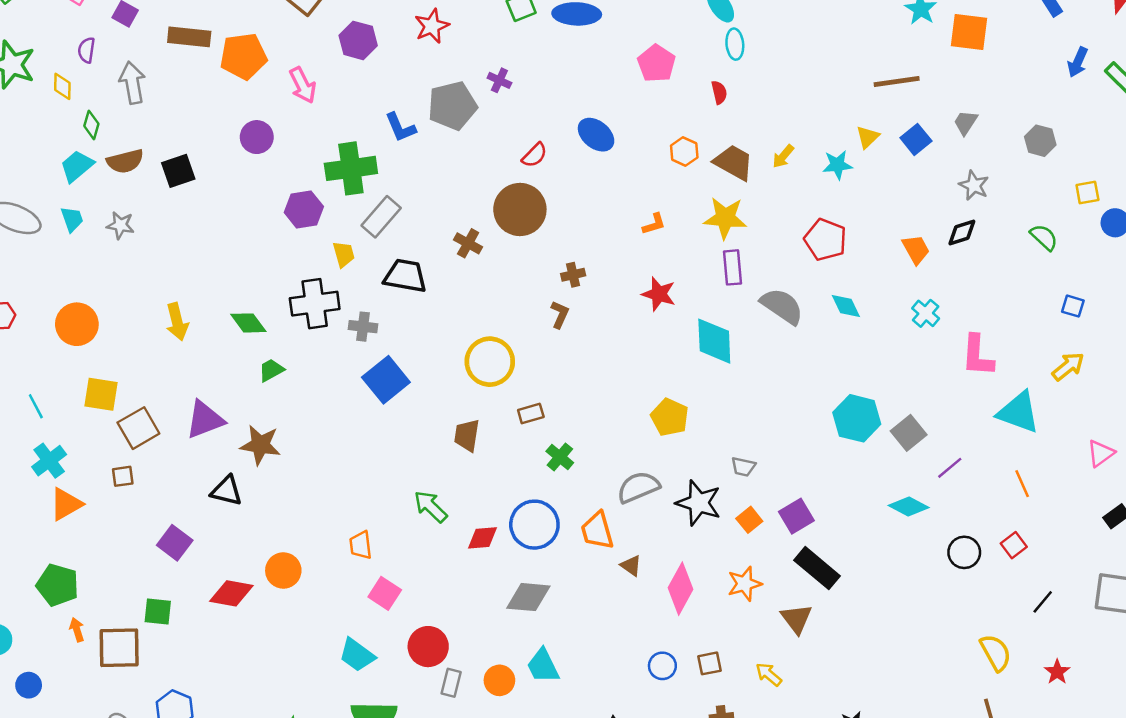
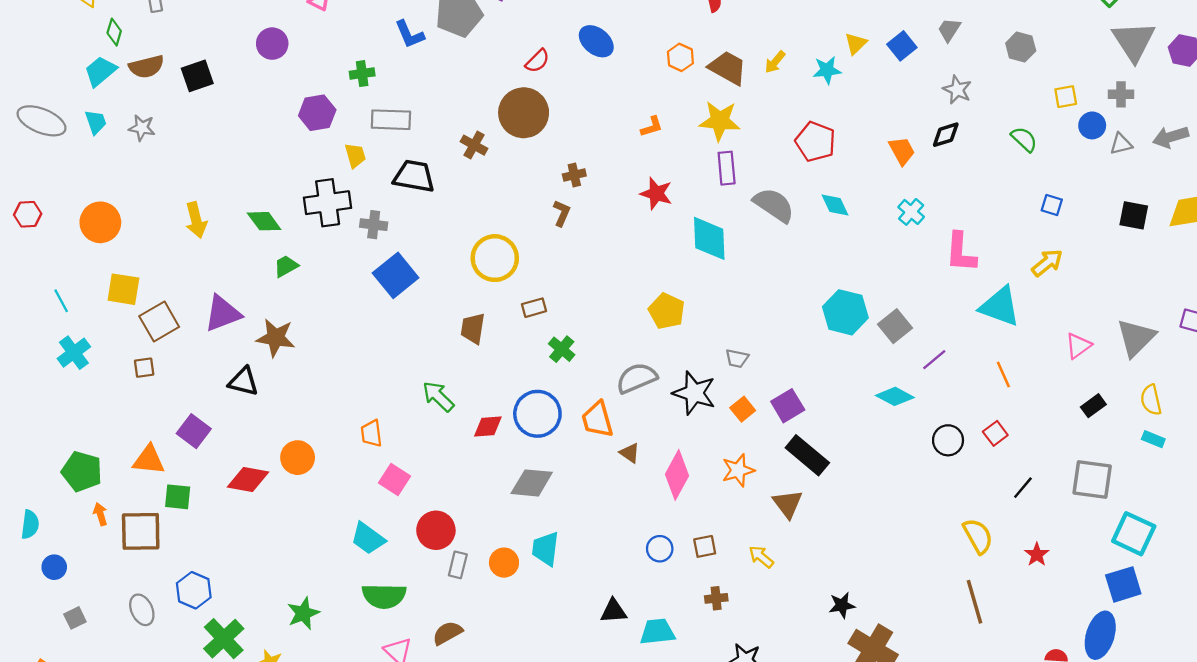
green cross: (351, 168) -> (362, 74), size x0.5
gray rectangle: (381, 217) -> (391, 120), turned 51
orange triangle: (66, 504) -> (149, 460), moved, turned 36
cyan trapezoid: (543, 666) -> (546, 549), turned 33

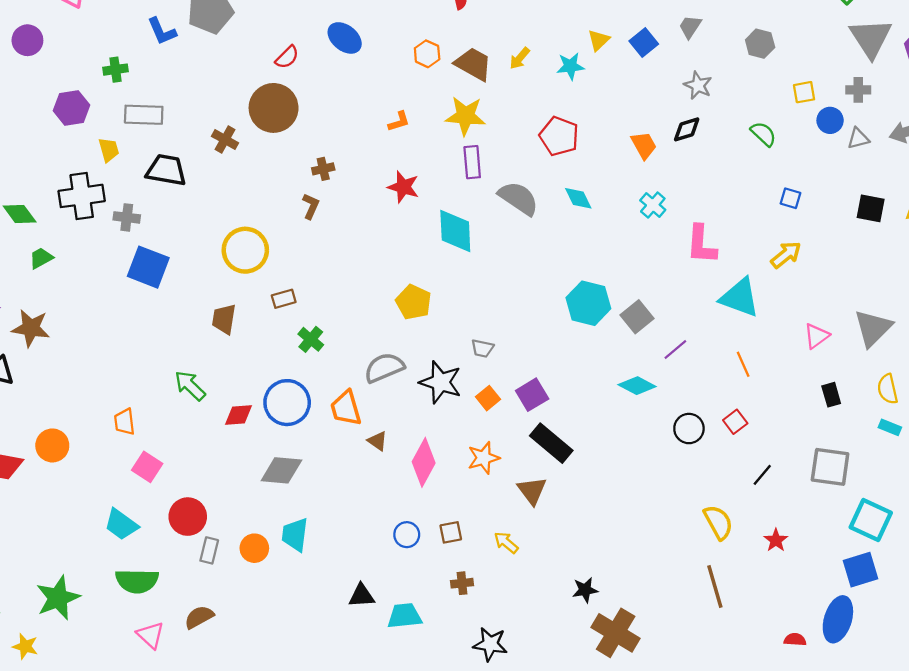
blue square: (396, 275) -> (148, 267), turned -30
black rectangle: (1093, 406) -> (831, 395), turned -70
green star: (303, 613) -> (58, 598), size x1.4

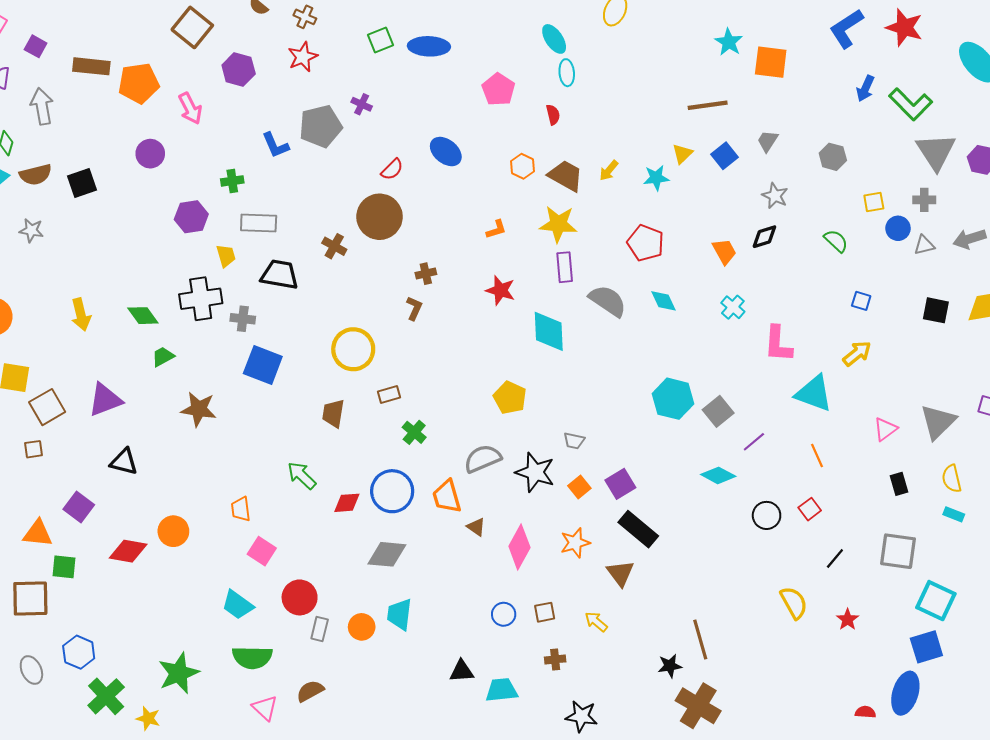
brown star: (31, 328) -> (199, 409), moved
brown line: (715, 587) -> (700, 640), moved

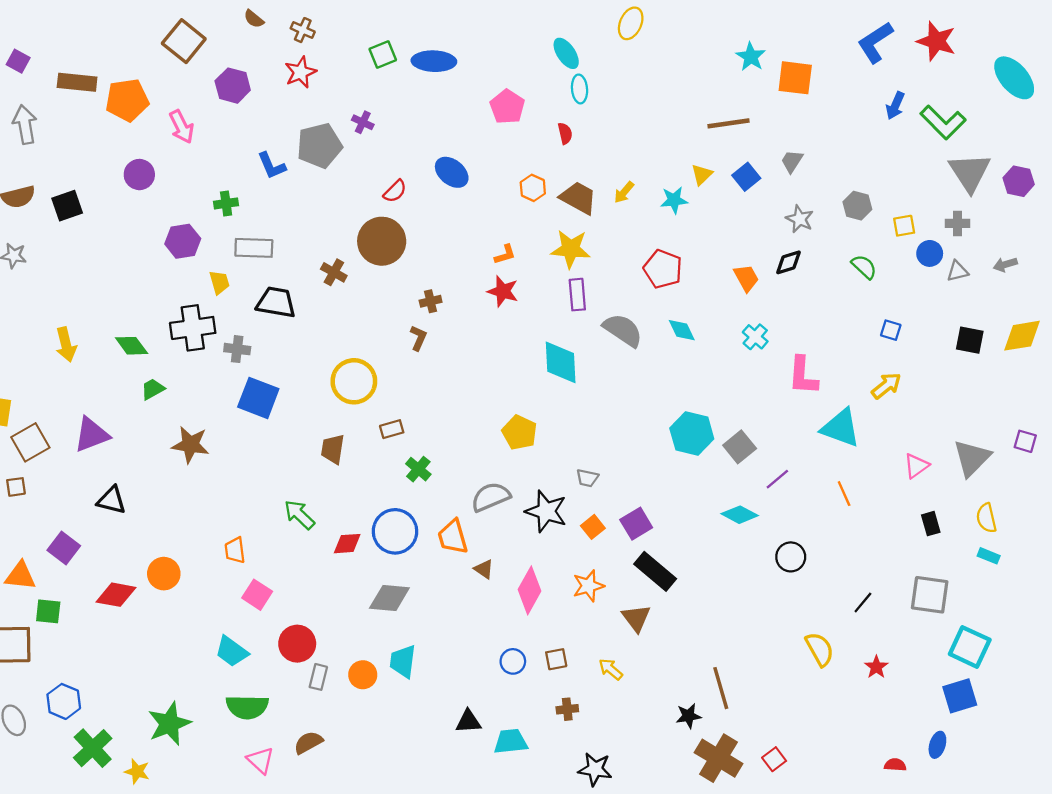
gray hexagon: (833, 157) -> (857, 206), moved
gray arrow: (970, 239) -> (1005, 265), size x0.7
red star: (500, 290) -> (503, 291), moved
red square: (810, 509) -> (774, 759), moved
blue ellipse: (905, 693) -> (937, 745), size x0.6

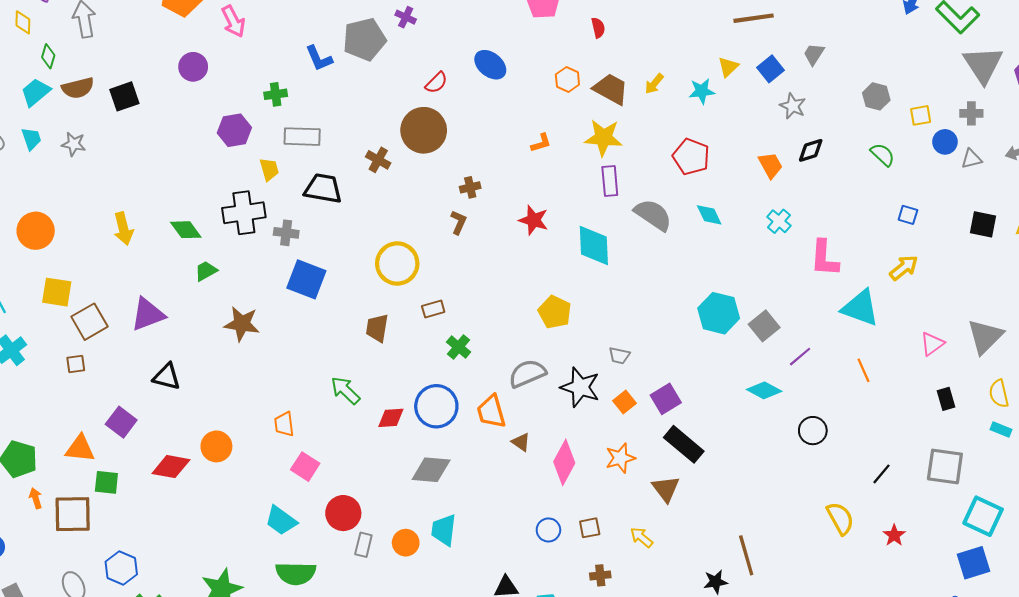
gray star: (800, 219) -> (793, 106), moved
red star: (503, 291) -> (534, 220), moved

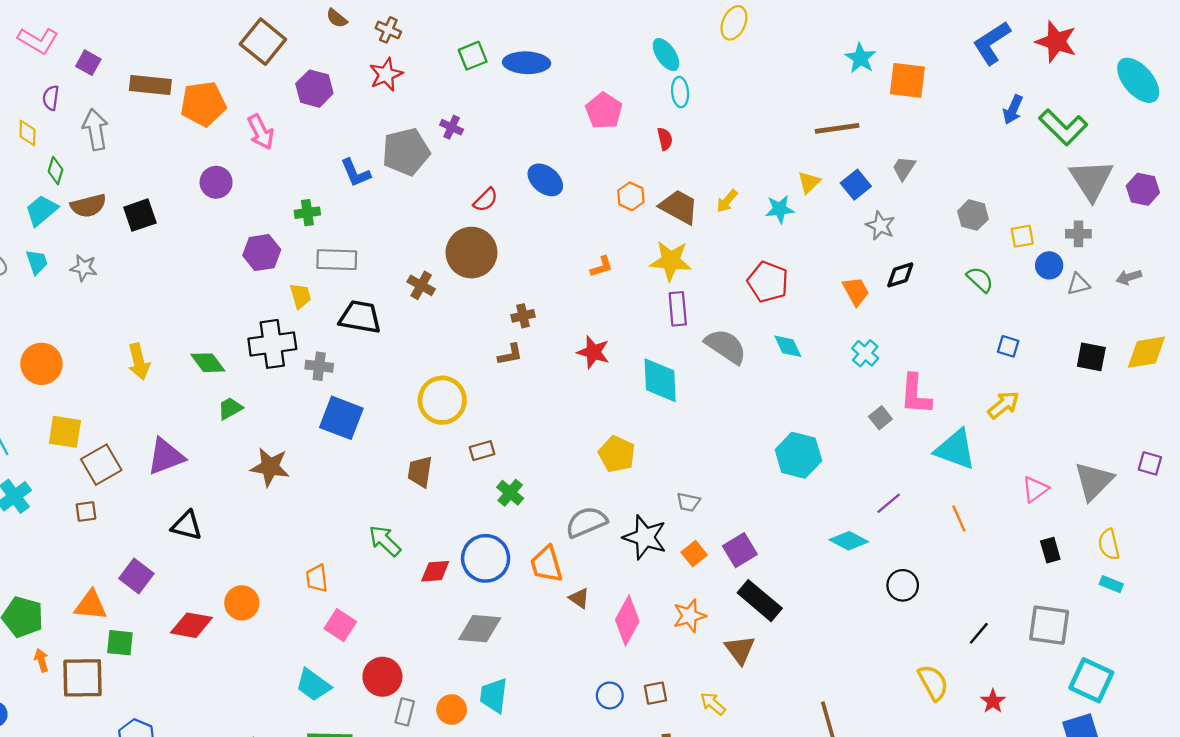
brown L-shape: (459, 222) -> (510, 354), turned 55
gray square: (764, 326) -> (880, 418), moved, size x0.7

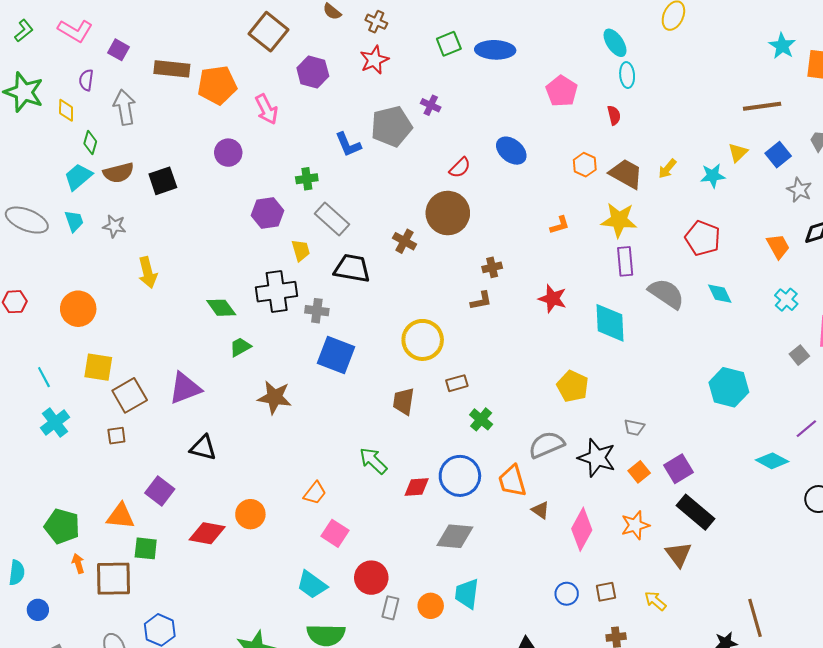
gray rectangle: (337, 260) -> (332, 219), turned 40
yellow arrow: (139, 362) -> (148, 272), moved
orange trapezoid: (317, 578) -> (315, 493), turned -135

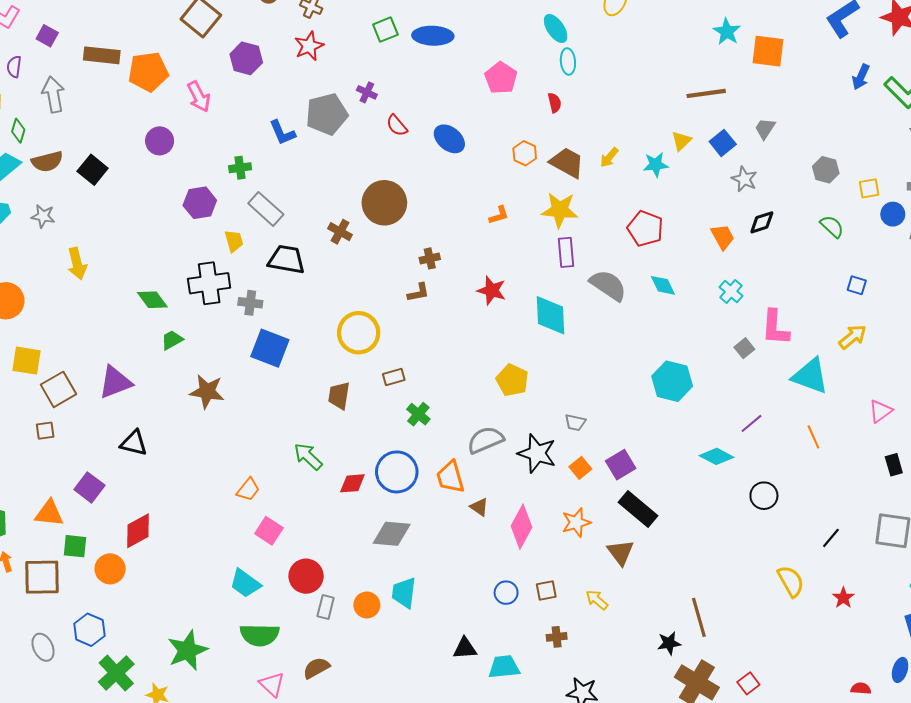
red semicircle: (460, 168) -> (397, 125), moved, turned 95
black square: (163, 181) -> (93, 170), turned -32
orange circle: (250, 514) -> (110, 569), moved
red diamond: (207, 533) -> (138, 531), turned -39

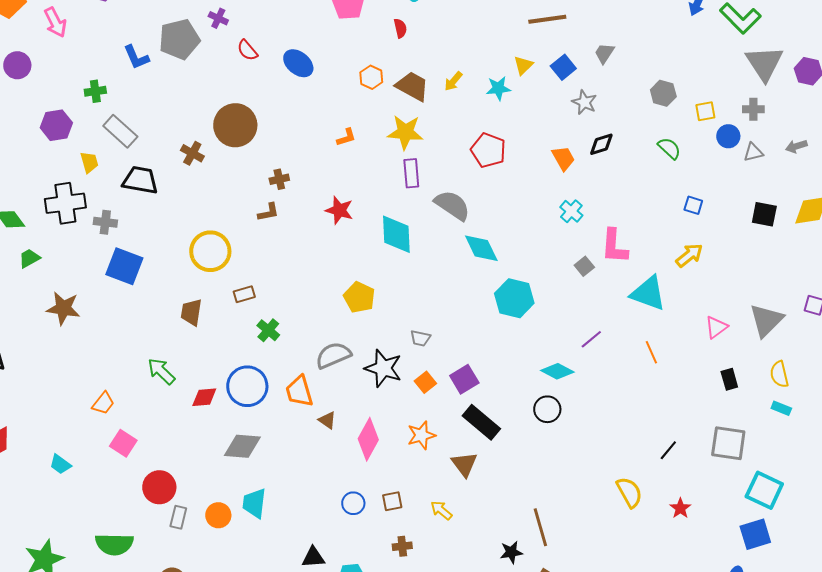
cyan diamond: (663, 285) -> (481, 248), moved, size x1.4
black circle: (764, 496) -> (547, 409), moved
cyan trapezoid: (245, 583) -> (60, 464), moved, size x0.7

